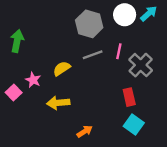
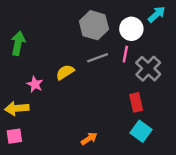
white circle: (125, 15) -> (131, 29), moved
pink square: (14, 93) -> (14, 136), moved, turned 35
yellow arrow: (58, 103) -> (17, 108), moved

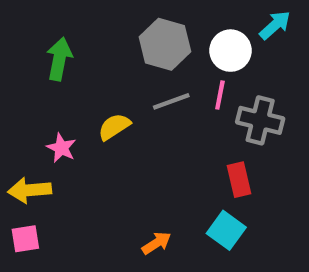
green arrow: (18, 43) -> (59, 59), moved
gray cross: (148, 69) -> (260, 120), turned -30
cyan square: (141, 131) -> (226, 230), moved

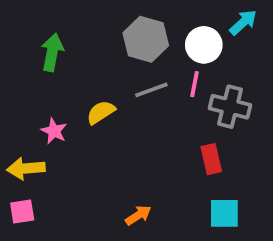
cyan square: (226, 230) -> (224, 213), moved, turned -36

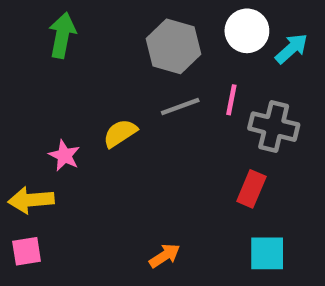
cyan arrow: (243, 22) -> (292, 49), moved
white circle: (204, 45) -> (247, 31), moved
green arrow: (52, 52) -> (62, 35), moved
red rectangle: (211, 159) -> (251, 189), turned 36

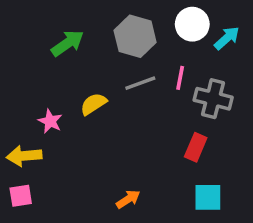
green arrow: (62, 35) -> (67, 43), moved, turned 44

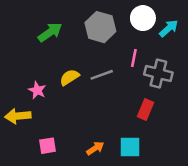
gray line: (140, 83) -> (102, 75), moved
pink square: (21, 196) -> (48, 146), moved
cyan square: (208, 197) -> (130, 147), moved

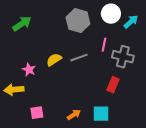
green arrow: (50, 32) -> (22, 24), moved

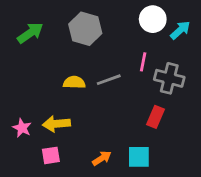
gray hexagon: (78, 21) -> (85, 29), moved
yellow semicircle: (54, 60) -> (74, 82), turned 35
pink star: (29, 70) -> (22, 128), moved
yellow arrow: (14, 90) -> (56, 124), moved

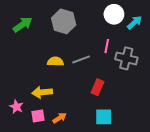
red rectangle: (155, 117) -> (98, 87), moved
pink star: (22, 128) -> (16, 107), moved
orange arrow: (102, 158) -> (60, 118), moved

